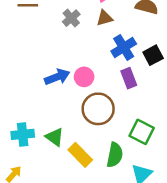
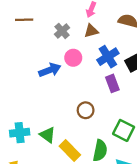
blue arrow: (57, 77) -> (50, 70), moved
pink circle: (84, 77) -> (73, 58), moved
brown circle: (98, 109) -> (86, 110), size x0.6

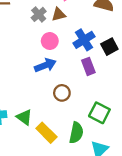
brown triangle: (91, 31) -> (59, 14), moved
blue arrow: (50, 70) -> (45, 65), moved

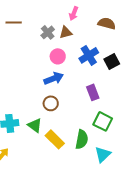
purple rectangle: (88, 66) -> (93, 92), moved
brown circle: (62, 93) -> (51, 103), moved

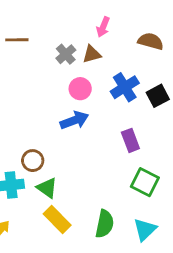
brown circle: (51, 103) -> (33, 161), moved
yellow rectangle: (55, 139) -> (57, 219), moved
green semicircle: (82, 139) -> (105, 224), moved

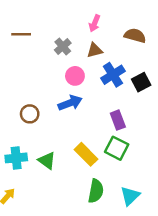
brown triangle: (92, 54) -> (95, 50), moved
brown circle: (33, 161) -> (30, 114), moved
green square: (145, 182) -> (117, 148), moved
yellow rectangle: (57, 219) -> (86, 154), moved

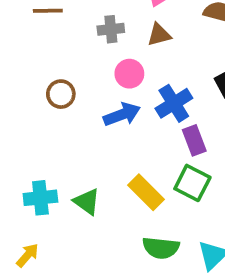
gray cross: (63, 47) -> (111, 29), turned 35
blue cross: (113, 75) -> (174, 103), moved
brown circle: (30, 114) -> (61, 94), moved
green semicircle: (96, 191) -> (161, 248), turned 85

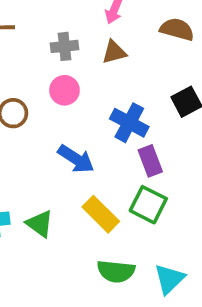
pink circle: (129, 74) -> (65, 90), moved
blue cross: (174, 103) -> (129, 123), turned -30
blue arrow: (122, 114) -> (76, 159), moved, turned 54

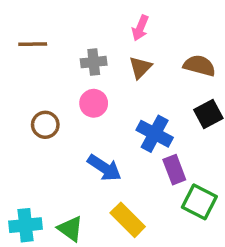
brown semicircle: (177, 29) -> (199, 66), moved
brown triangle: (114, 52) -> (140, 67), turned -30
green square: (148, 205) -> (199, 202), moved

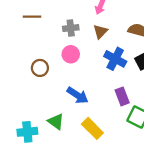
blue cross: (155, 134) -> (115, 59), moved
green triangle: (70, 229) -> (56, 122), moved

